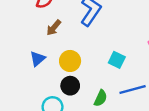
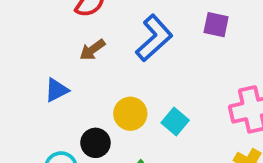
yellow circle: (70, 61) -> (130, 114), moved

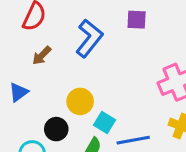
cyan square: (175, 122) -> (104, 122), moved

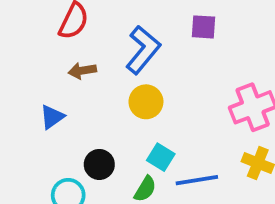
brown arrow: (42, 56) -> (82, 71), turned 35
yellow circle: (80, 101) -> (146, 102), moved

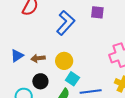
brown arrow: (82, 71) -> (38, 58), moved
yellow circle: (146, 102) -> (64, 61), moved

